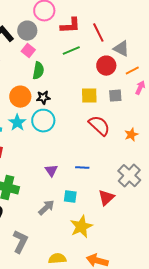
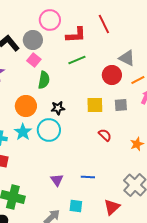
red line: (98, 33) -> (104, 24), moved
black star: (43, 98) -> (58, 108), moved
red semicircle: (99, 126) -> (105, 135), size x0.6

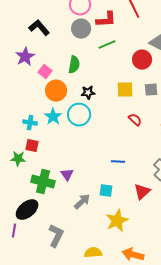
gray circle: (33, 40) -> (81, 29), moved
pink square: (34, 60) -> (45, 72), moved
purple triangle: (57, 180) -> (67, 175), moved

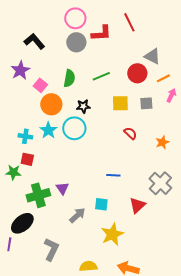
green line: (107, 45) -> (101, 76), moved
green cross: (43, 182) -> (38, 195), turned -30

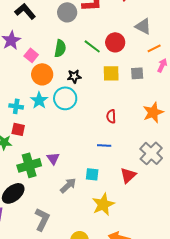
red circle: (137, 73) -> (115, 42), moved
green line: (101, 76) -> (92, 46), turned 60
red semicircle: (130, 133) -> (111, 116), moved, turned -136
orange star: (162, 142) -> (153, 112), size x1.5

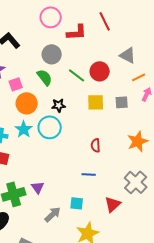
gray circle: (67, 12) -> (52, 54), moved
green semicircle: (60, 48) -> (45, 77), turned -48
pink square: (31, 55) -> (16, 84), turned 32

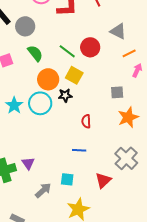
gray circle: (52, 54) -> (25, 26), moved
yellow square: (96, 102) -> (74, 75), moved, turned 30
gray square: (122, 102) -> (117, 92), moved
orange circle: (27, 103) -> (48, 79), moved
black star: (59, 105) -> (65, 95), moved

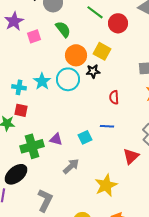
green line: (67, 51) -> (95, 12), moved
purple triangle: (28, 163) -> (56, 139), turned -40
cyan square: (67, 179) -> (85, 137), moved, turned -32

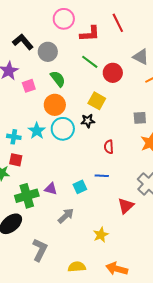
orange circle: (76, 55) -> (55, 105), moved
yellow star: (106, 185) -> (101, 235), size x0.7

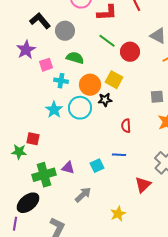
green semicircle: (58, 79) -> (75, 58), turned -36
orange circle: (55, 105) -> (90, 85), moved
cyan cross: (14, 137) -> (61, 81), moved

